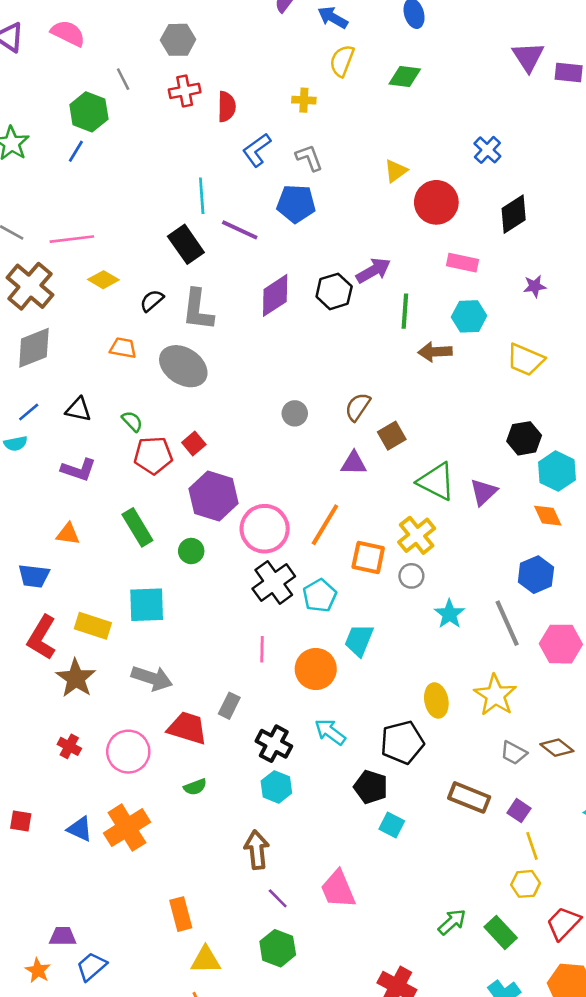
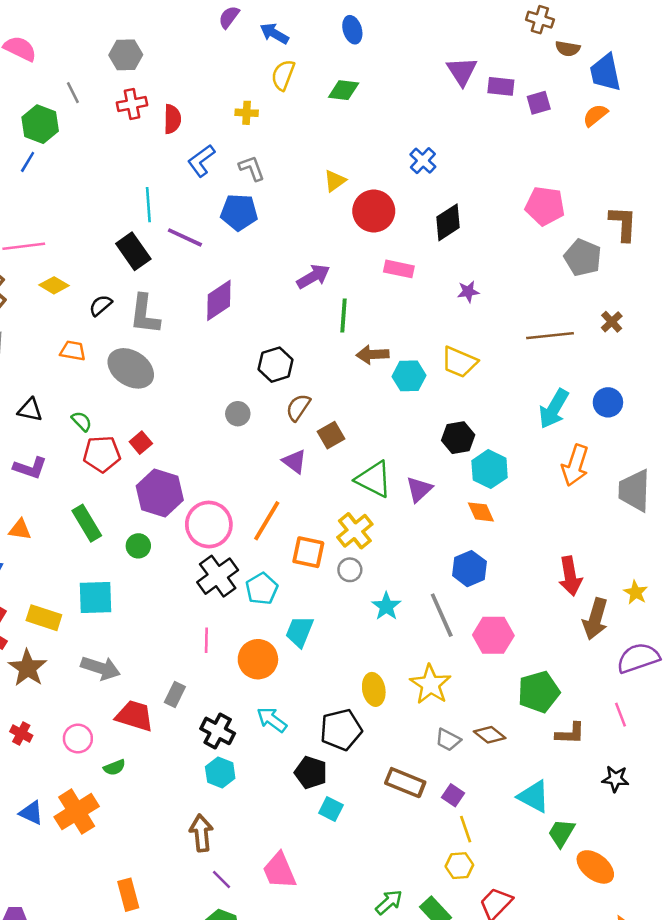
black hexagon: (334, 291) -> (276, 365), moved
cyan hexagon: (469, 316) -> (409, 376), moved
purple triangle: (354, 463) -> (294, 462), turned 36
pink circle: (128, 752) -> (78, 739), size x0.7
green semicircle: (195, 787) -> (114, 767), moved

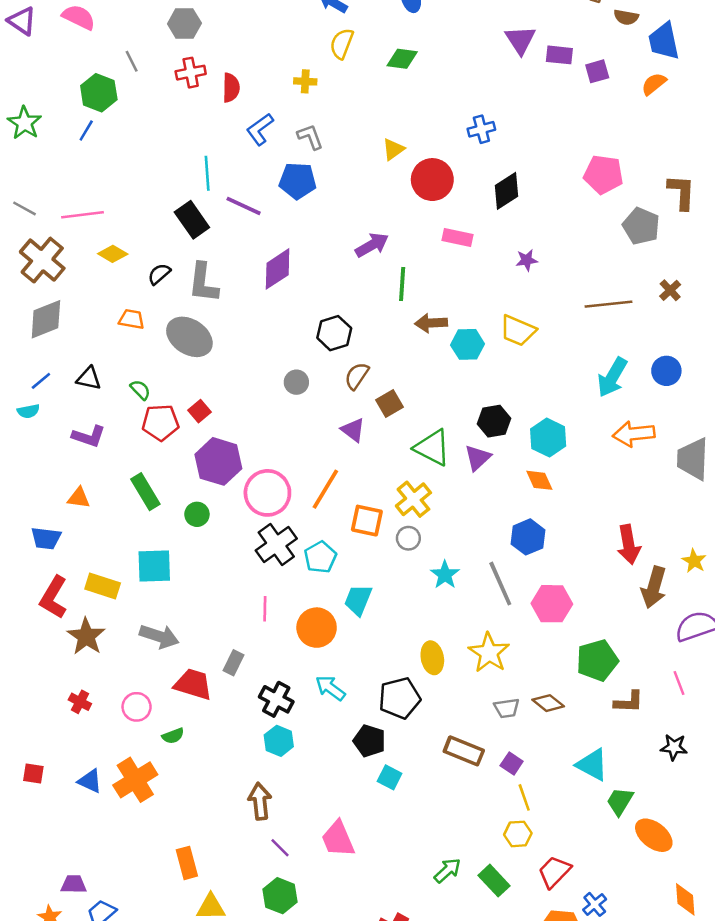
blue cross: (423, 161) -> (481, 129), turned 32
black hexagon: (458, 438) -> (494, 421), moved
orange arrow: (575, 465) -> (634, 434), turned 66
gray trapezoid: (448, 740) -> (507, 708), turned -36

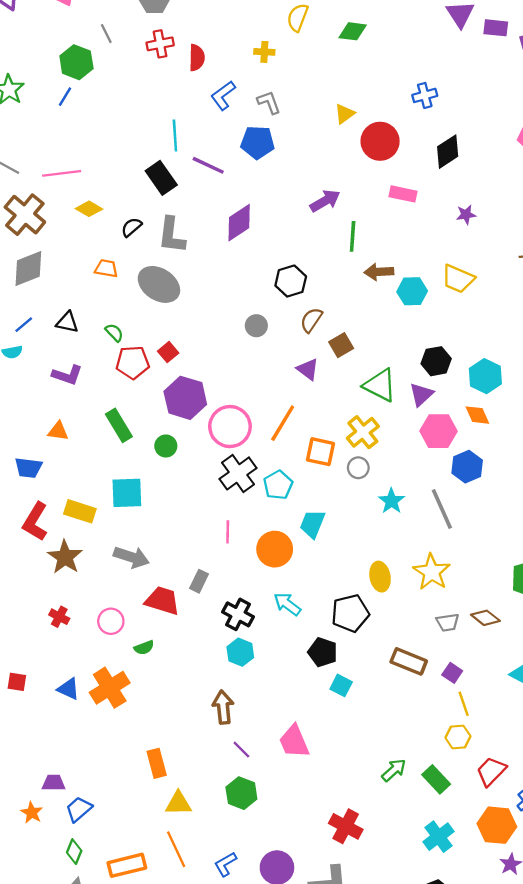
pink hexagon: (552, 604) -> (438, 431), moved

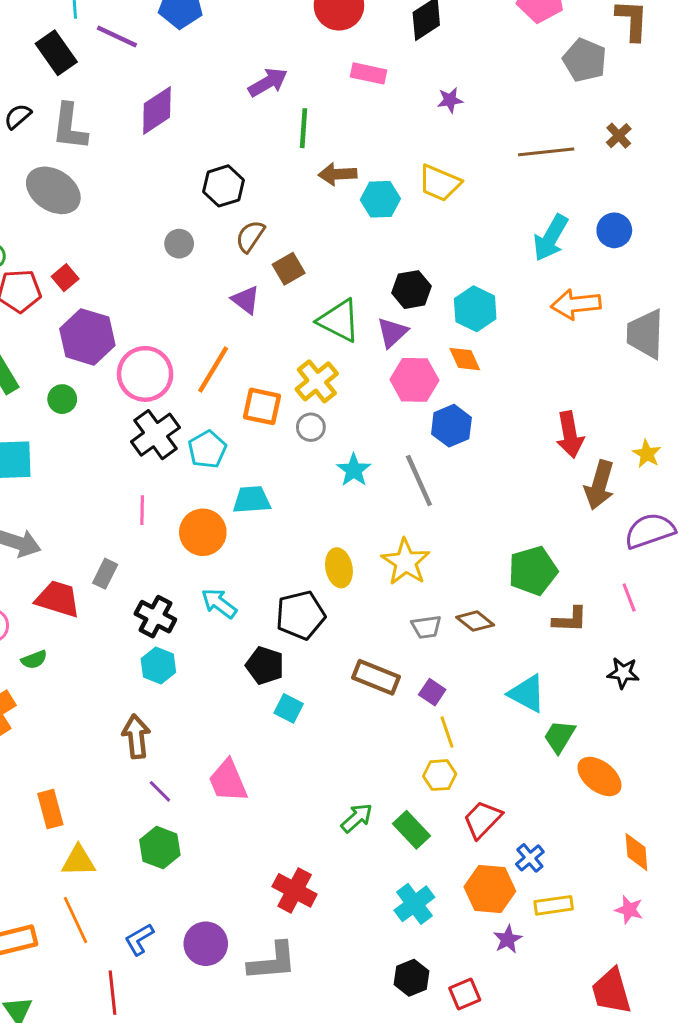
cyan trapezoid: (312, 524) -> (252, 500), turned 64

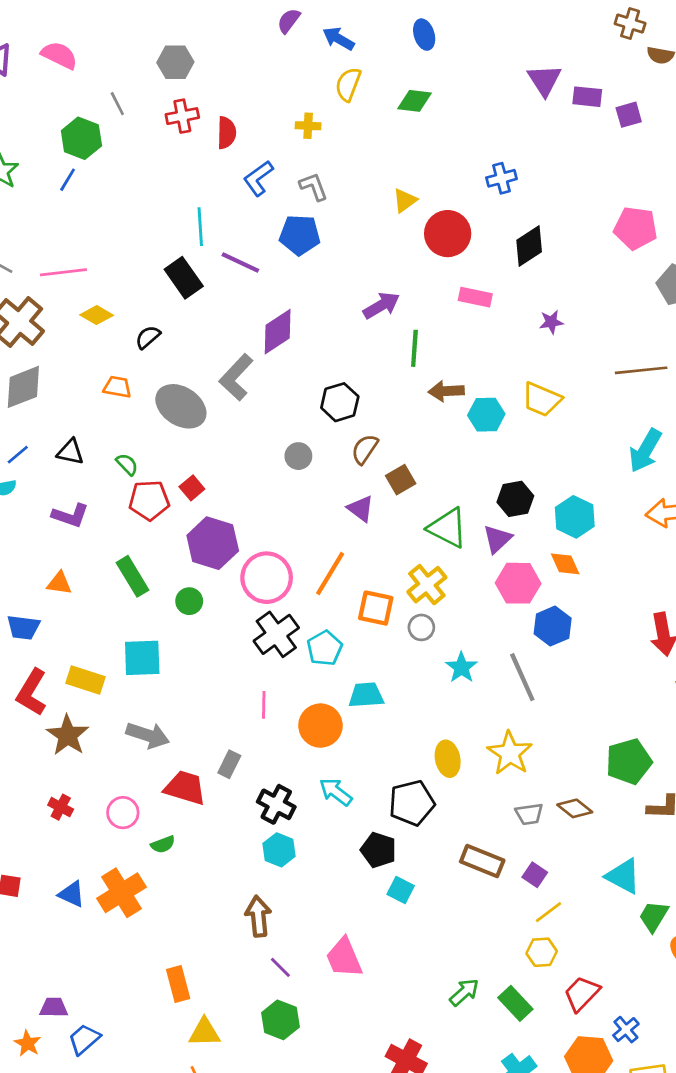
gray L-shape: (70, 127) -> (236, 377), moved, turned 36
yellow line: (447, 732) -> (549, 912), turned 72

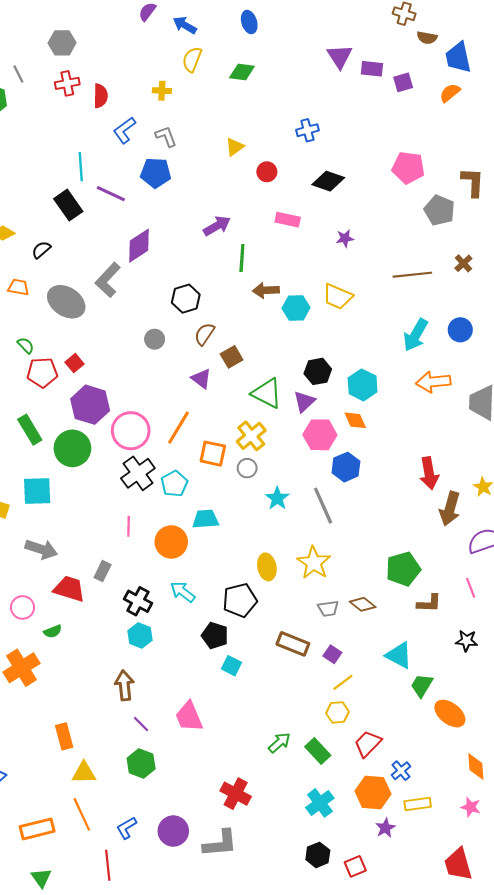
red circle: (448, 234) -> (267, 172), size x0.6
black diamond: (529, 246) -> (328, 181), turned 52
green circle: (189, 601) -> (72, 448), size x1.8

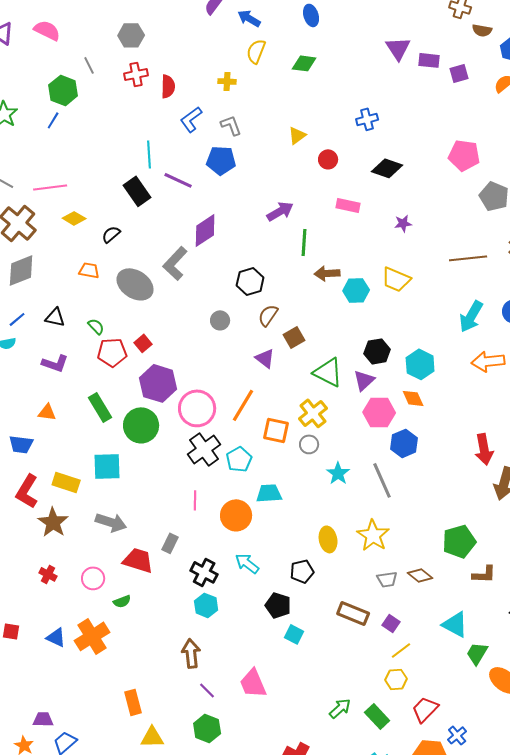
black pentagon: (240, 600) -> (302, 571), size x0.7

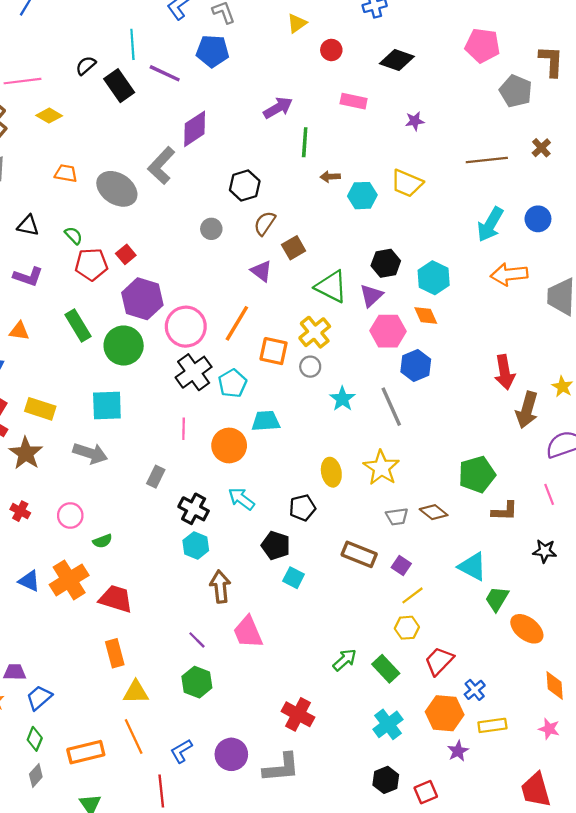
black semicircle: (111, 234) -> (86, 66), moved
brown arrow: (327, 273) -> (330, 177), size x0.7
cyan square: (107, 466) -> (107, 406), moved
red trapezoid: (138, 560) -> (116, 599), moved
brown arrow: (191, 653) -> (220, 587), moved

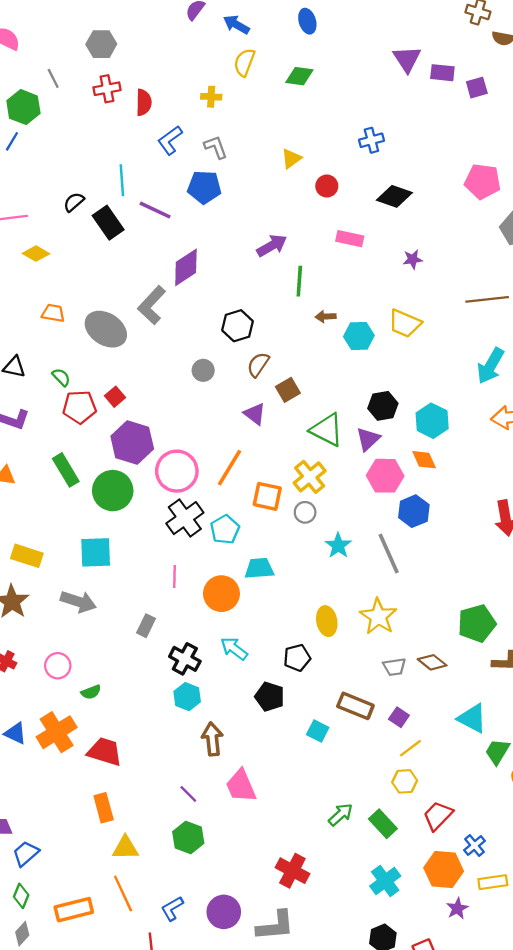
cyan square: (294, 578) -> (318, 731), moved

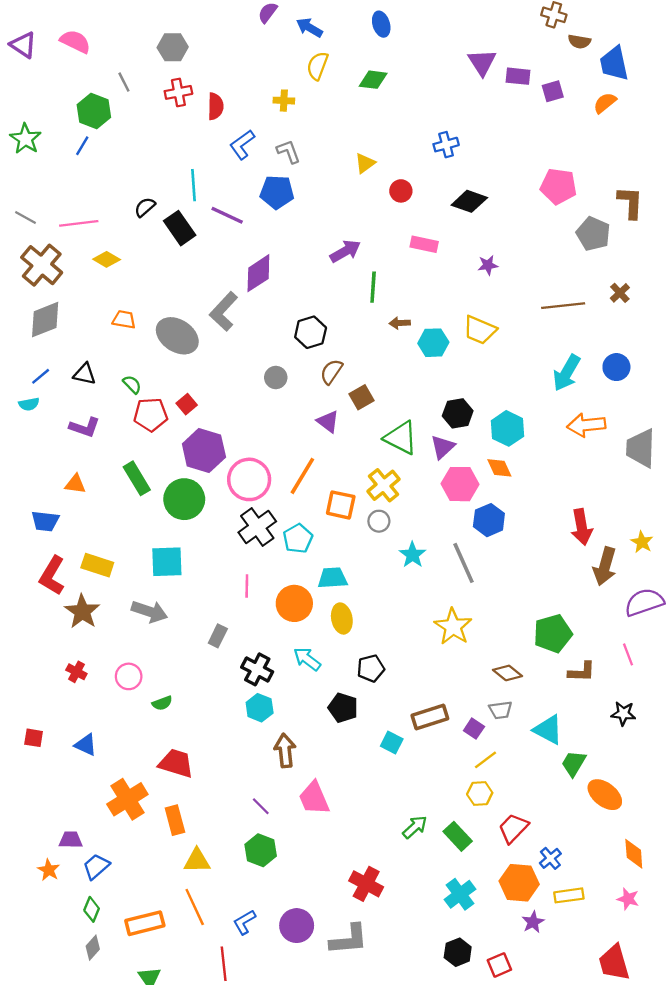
yellow ellipse: (327, 621) -> (342, 618), moved
gray trapezoid: (394, 667) -> (501, 710), moved
brown rectangle: (355, 706) -> (430, 717), turned -40
orange cross: (57, 732) -> (127, 799), moved

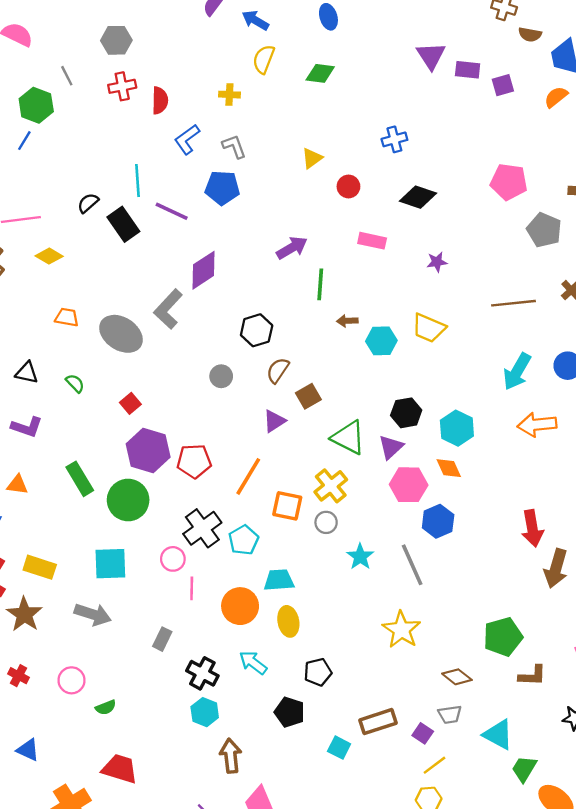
red pentagon: (151, 415) -> (194, 461), moved
purple triangle: (328, 422) -> (274, 421), turned 50
pink circle: (249, 479) -> (173, 559), moved, size x0.6

